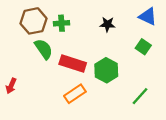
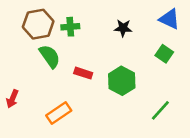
red rectangle: (73, 64) -> (83, 73), size x0.6
orange rectangle: (75, 94) -> (59, 113), moved

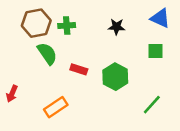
green square: (164, 54) -> (155, 51), turned -35

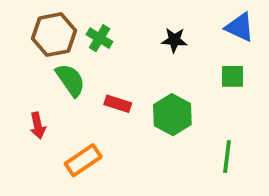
green cross: (67, 26) -> (100, 38), turned 35
red arrow: (12, 94) -> (38, 126), moved, turned -35
green line: (152, 105) -> (227, 157), turned -35

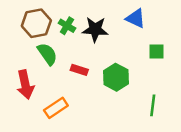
blue triangle: (240, 27) -> (136, 18), moved
black star: (174, 40) -> (95, 29), moved, size x1.5
red arrow: (38, 126) -> (25, 85), size x1.6

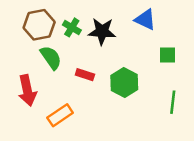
green line: (153, 105) -> (173, 102), moved

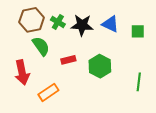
blue triangle: (145, 20) -> (110, 24), moved
green square: (168, 55) -> (138, 31), moved
red rectangle: (85, 75) -> (68, 60), turned -32

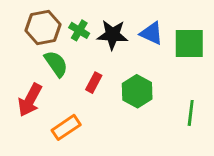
green square: (138, 31) -> (189, 43), size x1.6
red rectangle: (68, 60) -> (94, 83), turned -48
red arrow: (22, 72) -> (30, 100), turned 40

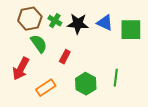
green hexagon: (137, 91) -> (86, 84), moved
green line: (191, 113) -> (116, 78), moved

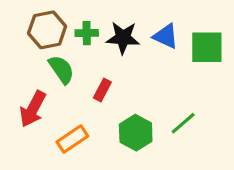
green cross: (55, 21) -> (87, 33), turned -32
green line: (116, 78) -> (183, 123), turned 42

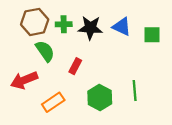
green square: (207, 47) -> (152, 35), size x0.7
red arrow: (33, 109) -> (24, 80), turned 40
green line: (183, 123) -> (135, 91), turned -54

